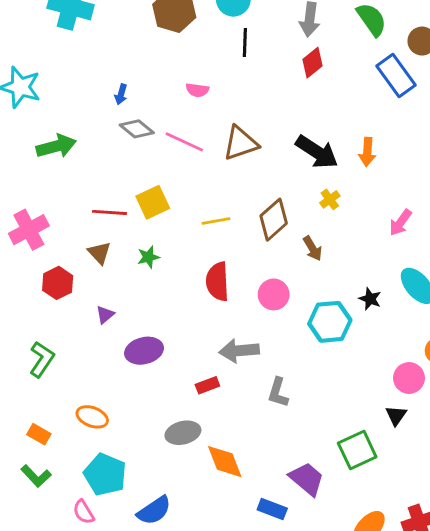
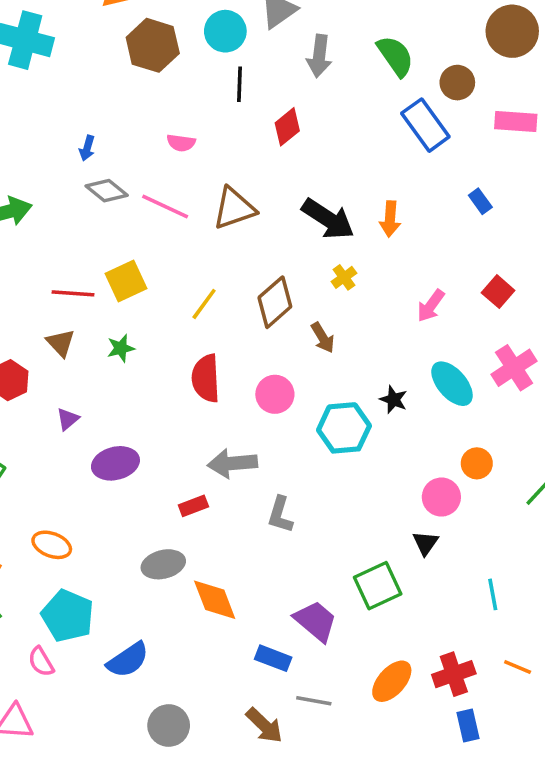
red diamond: (313, 63) -> (287, 127), moved
yellow line: (216, 221) -> (204, 304), turned -44

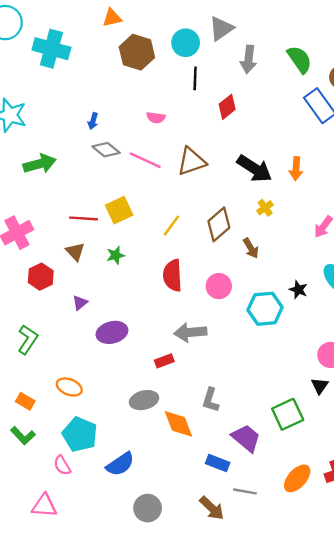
gray L-shape: (280, 515) -> (210, 400), moved

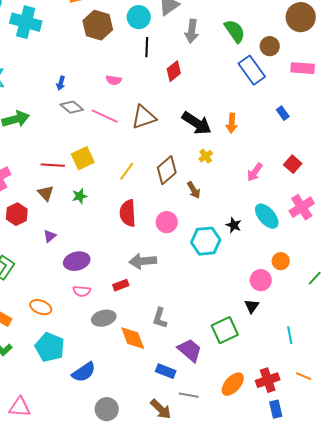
pink semicircle: (62, 465) -> (82, 291), moved, turned -54

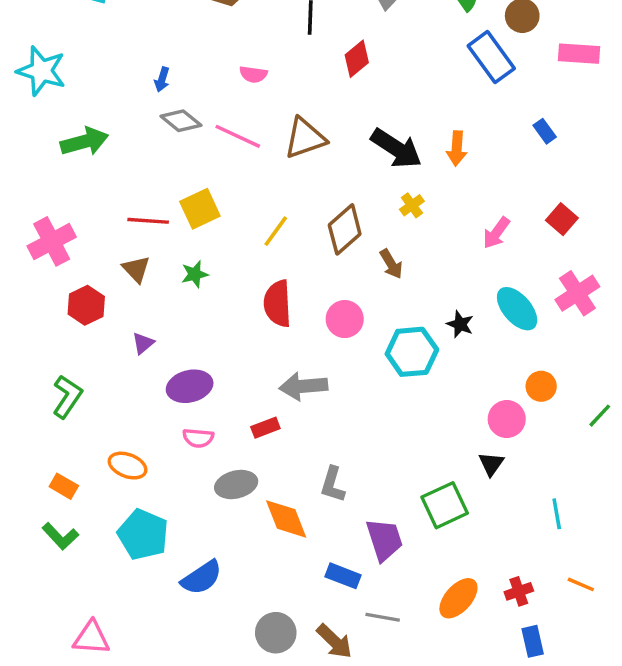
purple trapezoid: (190, 350) -> (384, 540), turned 32
red cross: (268, 380) -> (519, 591), size x0.7
gray circle: (107, 409) -> (276, 633), moved

